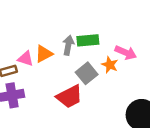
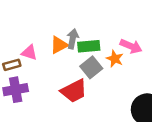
green rectangle: (88, 40) -> (89, 46), moved
orange triangle: (44, 54) -> (59, 45), moved

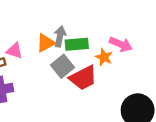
gray square: (91, 67) -> (62, 66), moved
red trapezoid: (74, 91) -> (83, 78), moved

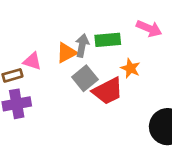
green rectangle: (77, 44) -> (108, 40), moved
pink arrow: (121, 44) -> (149, 28), moved

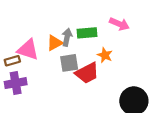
pink triangle: (32, 61) -> (28, 50), size x1.5
gray square: (85, 78) -> (69, 63), turned 30

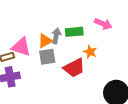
gray square: (69, 63) -> (47, 57), moved

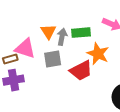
orange triangle: (45, 41) -> (48, 32), moved, turned -35
orange star: (90, 52) -> (98, 54), size x1.5

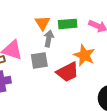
orange triangle: (48, 32) -> (42, 23), moved
green rectangle: (81, 33) -> (68, 24), moved

